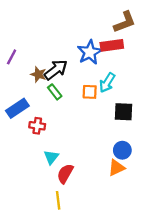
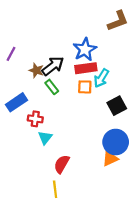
red rectangle: (112, 45) -> (86, 68), moved
black square: (123, 112) -> (117, 106), turned -30
blue circle: (122, 150) -> (116, 142), size x1.5
cyan triangle: (51, 157) -> (45, 138), moved

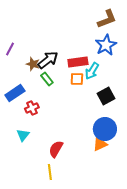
blue star: (85, 49) -> (106, 45), moved
red cross: (35, 119) -> (32, 108), turned -32
cyan triangle: (45, 138) -> (23, 135), moved

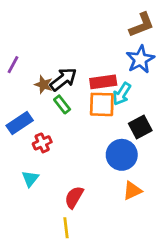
orange square: (77, 79) -> (102, 104), size x1.5
blue circle: (105, 129) -> (122, 155), moved

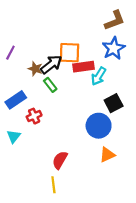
orange square: (102, 104) -> (70, 53), moved
cyan triangle: (30, 179) -> (14, 136), moved

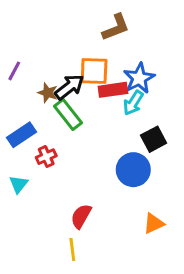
brown L-shape: (115, 20) -> (116, 27), moved
blue star: (114, 48) -> (139, 78), moved
green rectangle: (50, 85) -> (68, 114), size x1.5
orange triangle: (107, 155) -> (154, 223), moved

